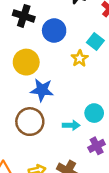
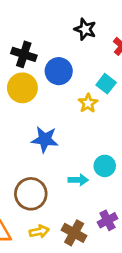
yellow circle: (26, 62) -> (22, 88), moved
brown circle: (30, 122) -> (31, 194), moved
purple cross: (97, 146) -> (107, 220), moved

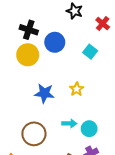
yellow star: (88, 103) -> (77, 89), moved
cyan circle: (105, 166) -> (89, 129), moved

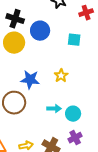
red cross: (103, 24) -> (86, 13), turned 32
cyan square: (90, 52) -> (74, 40), turned -32
brown circle: (34, 134) -> (14, 103), moved

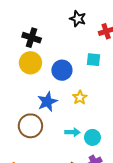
blue circle: (40, 31) -> (62, 70), moved
blue star: (30, 80) -> (47, 102), turned -30

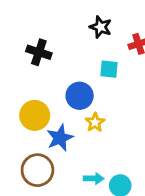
cyan square: (93, 60) -> (109, 69), moved
yellow circle: (30, 63) -> (35, 115), moved
yellow star: (80, 97) -> (95, 122), moved

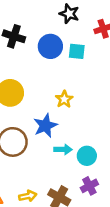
blue circle: (80, 96) -> (50, 46), moved
blue star: (60, 138) -> (45, 126), moved

